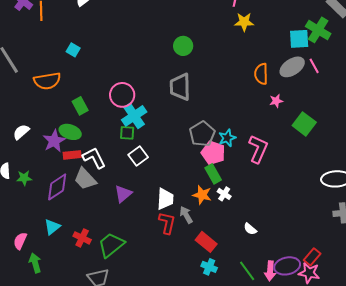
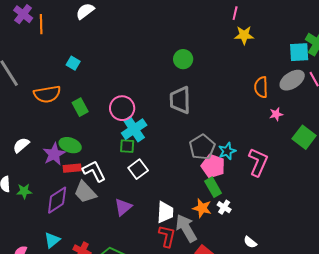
green rectangle: (80, 106) -> (80, 107), moved
gray arrow: (186, 215) -> (186, 228), size x1.6

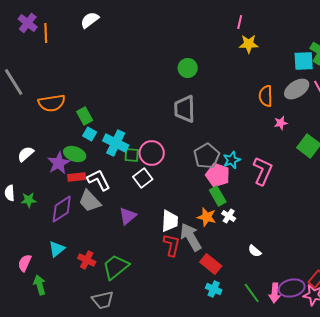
cyan square: (73, 63) -> (90, 134), moved
pink circle: (122, 108) -> (152, 153), moved
cyan cross: (134, 129) -> (116, 143), moved, turned -30

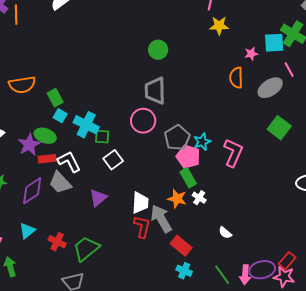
gray ellipse: (297, 89) -> (270, 88), moved
pink star: (281, 123) -> (251, 54), moved
pink circle: (152, 153) -> (143, 121), moved

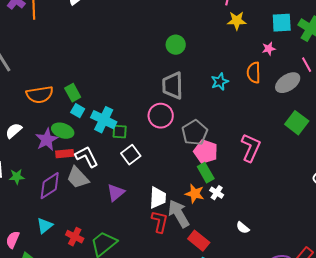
cyan square: (274, 43) -> (282, 23), moved
orange semicircle: (22, 85) -> (40, 95), moved
cyan star: (202, 142) -> (220, 82), moved

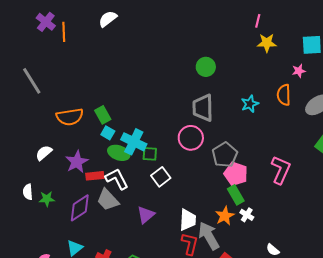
green ellipse: (63, 131) -> (119, 153), moved
orange star: (195, 194) -> (225, 216), turned 30

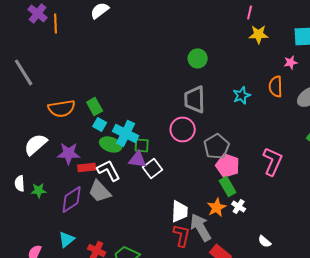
white semicircle: (44, 153) -> (36, 144), size x1.4
purple star: (77, 162) -> (69, 153), turned 30
purple triangle: (146, 215) -> (138, 159), moved, turned 48

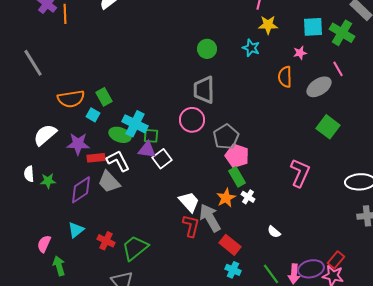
cyan star: (242, 95) -> (251, 48), moved, turned -30
cyan square: (100, 124) -> (93, 115), moved
pink L-shape: (273, 161) -> (300, 173), moved
white trapezoid: (180, 211) -> (189, 202), turned -45

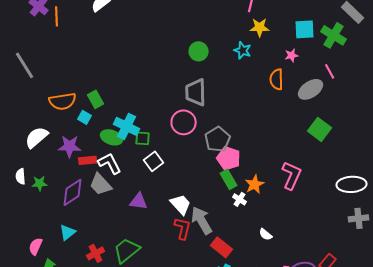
purple triangle: (147, 150) -> (139, 201), moved
orange star: (226, 198) -> (255, 184), moved
red cross: (106, 241) -> (96, 253), moved, turned 36

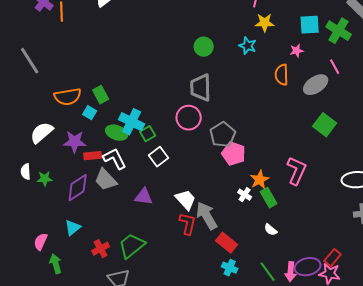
green square: (143, 138) -> (148, 134), turned -35
green rectangle: (229, 179) -> (269, 198), moved

